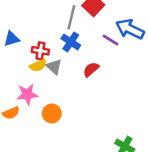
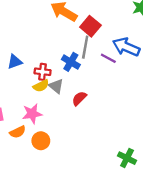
gray line: (71, 17) -> (85, 47), moved
red semicircle: (91, 69) -> (79, 98), moved
orange circle: (52, 114) -> (41, 141), moved

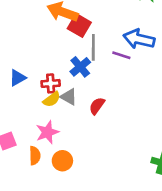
red square: (90, 26) -> (79, 25), moved
blue cross: (71, 62) -> (80, 67), turned 30
orange semicircle: (18, 132) -> (35, 156), turned -56

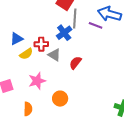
yellow semicircle: (52, 99) -> (26, 54), moved
orange semicircle: (35, 156) -> (28, 109), moved
orange circle: (62, 161) -> (60, 99), moved

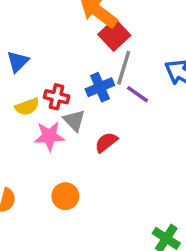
purple line: (96, 25) -> (137, 94), moved
blue triangle: (17, 39) -> (18, 62), moved, turned -32
pink star: (37, 81) -> (49, 136), moved

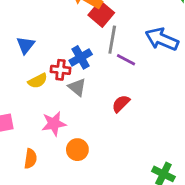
blue cross: (100, 87) -> (81, 57), moved
pink star: (49, 136) -> (54, 124), moved
red semicircle: (106, 142) -> (121, 104), moved

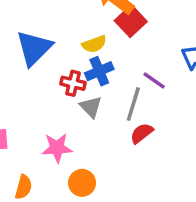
gray line: (112, 40) -> (133, 104), moved
blue triangle: (26, 45) -> (34, 48), size x1.6
yellow semicircle: (38, 81) -> (94, 44), moved

